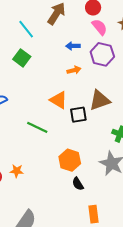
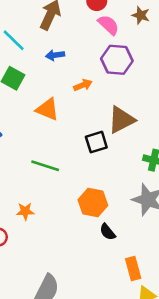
blue arrow: (73, 46) -> (55, 55), moved
orange triangle: (59, 100) -> (47, 109), moved
orange star: (17, 171) -> (25, 211), moved

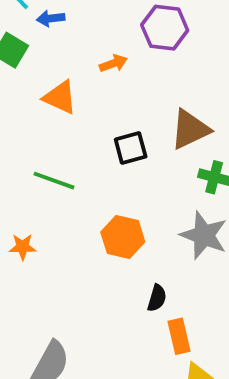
blue arrow: (55, 55) -> (51, 18), moved
brown triangle: (121, 120) -> (190, 129), moved
black semicircle: (108, 232) -> (157, 298), moved, turned -126

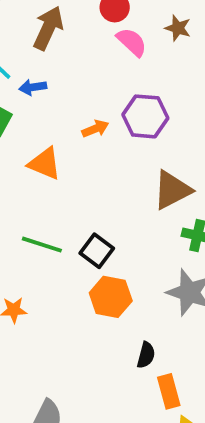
purple hexagon: (165, 28) -> (145, 116), moved
black square: (131, 148) -> (97, 251), moved, turned -36

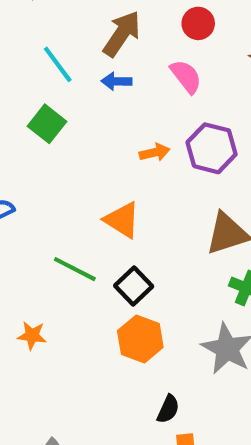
pink semicircle: (132, 42) -> (186, 76), moved
blue arrow: (33, 87) -> (116, 81), moved
orange triangle: (45, 164) -> (122, 220), moved

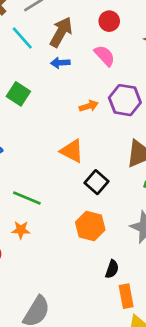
cyan line: (58, 64) -> (22, 38), moved
green line: (75, 269) -> (27, 198), moved
black square: (134, 286) -> (97, 182), moved

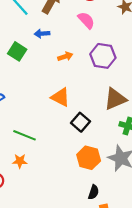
blue arrow: (60, 63) -> (42, 34), moved
orange arrow: (89, 106) -> (65, 56), moved
orange hexagon: (90, 226) -> (89, 158), moved

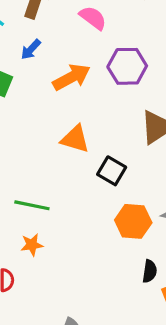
blue arrow: (42, 34) -> (31, 49), turned -32
orange arrow: (65, 56) -> (71, 77), size x1.6

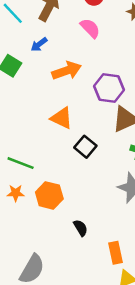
purple hexagon: (127, 66) -> (109, 88), moved
orange hexagon: (133, 221) -> (49, 195), moved
black semicircle: (150, 271) -> (81, 228), moved, turned -49

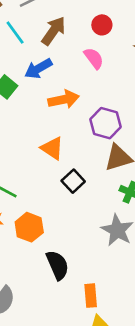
blue arrow: (39, 44) -> (38, 69), size x1.5
black semicircle: (81, 228) -> (57, 265), size x1.6

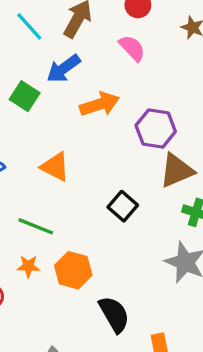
orange triangle: (52, 148) -> (55, 167), moved

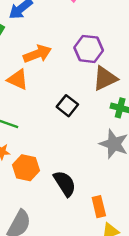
orange arrow: (100, 104) -> (37, 54), moved
orange hexagon: (73, 270) -> (26, 168), moved

